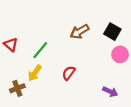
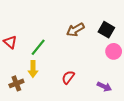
yellow arrow: (35, 73) -> (33, 69), turned -35
red semicircle: (69, 73) -> (68, 77), moved

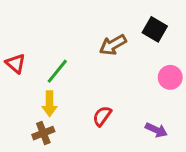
black square: (106, 30) -> (155, 29), moved
brown cross: (16, 83) -> (43, 133), moved

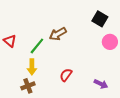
brown arrow: (113, 45) -> (58, 34), moved
pink circle: (170, 77) -> (110, 42), moved

